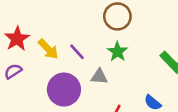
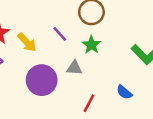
purple line: (77, 52) -> (60, 34), moved

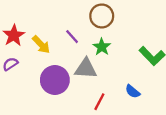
gray triangle: (74, 68) -> (86, 69), size x1.5

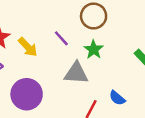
purple circle: (55, 80) -> (27, 94), moved
blue semicircle: (133, 91) -> (117, 98), moved

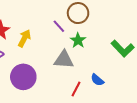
purple line: (61, 38) -> (59, 26), moved
yellow arrow: (28, 47) -> (24, 38), turned -108

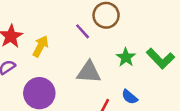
green star: (78, 40) -> (126, 57), moved

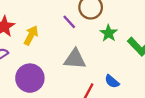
green star: (126, 57) -> (109, 33), moved

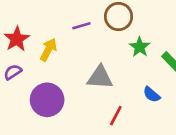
purple line: (69, 22) -> (81, 26), moved, turned -64
blue semicircle: (112, 81) -> (152, 95), moved

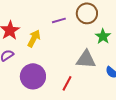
gray triangle: (100, 77) -> (86, 59), moved
red line: (116, 116) -> (67, 83), moved

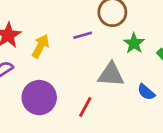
purple line: (59, 20) -> (83, 35), moved

